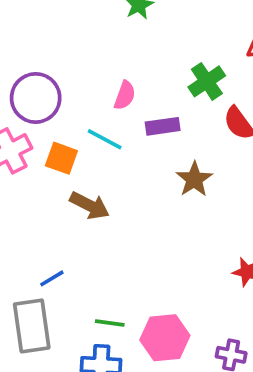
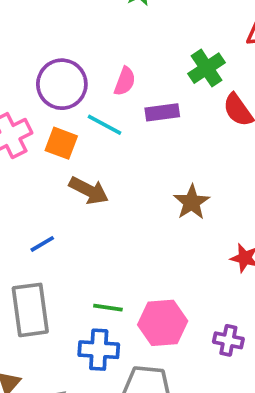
purple circle: (36, 98) -> (62, 84), moved
brown star: (194, 179) -> (192, 202), moved
blue line: (52, 278) -> (42, 244), moved

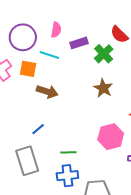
green cross: (207, 68) -> (104, 54), moved
blue line: (42, 244) -> (38, 129), moved
pink hexagon: (163, 323) -> (111, 137), moved

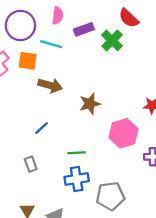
brown star: (103, 88) -> (90, 104), moved, turned 30
gray rectangle: (27, 161) -> (31, 164), size x0.5

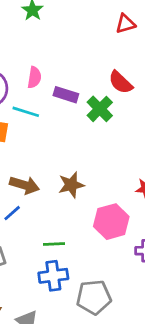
purple rectangle: (84, 29) -> (66, 95), turned 36
brown arrow: (50, 85) -> (24, 185), moved

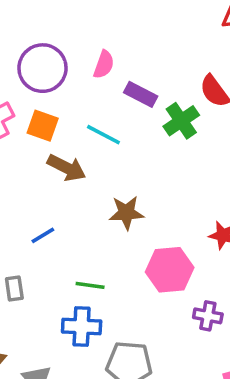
cyan line: (26, 112) -> (103, 135), moved
brown arrow: (24, 185) -> (67, 168), moved

